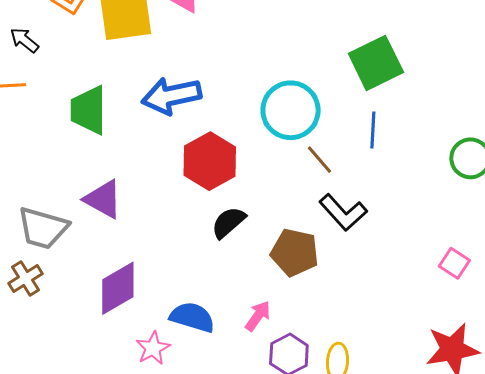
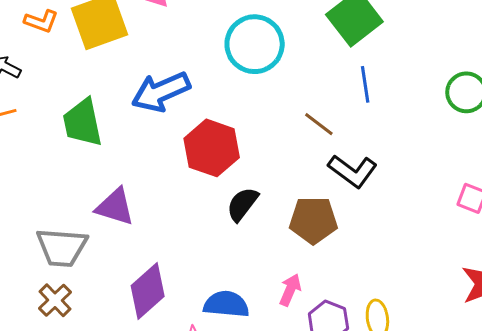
cyan circle: (291, 110) -> (255, 44), moved

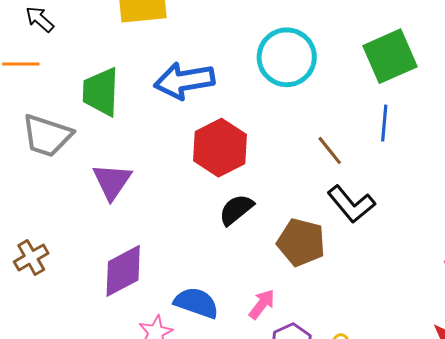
purple triangle: (115, 207) -> (112, 181), turned 33
gray trapezoid: (62, 247) -> (47, 135), moved

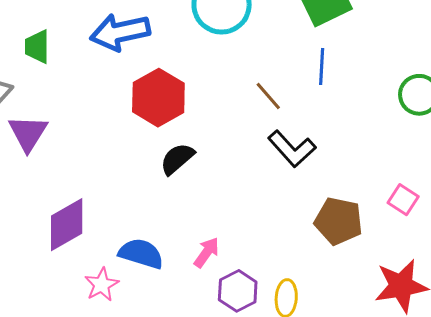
green trapezoid: (101, 92) -> (37, 47), size x0.7
purple triangle: (112, 181) -> (28, 133), moved
brown pentagon: (301, 242) -> (339, 221), moved

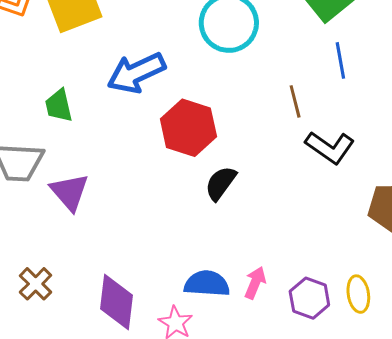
brown line: (268, 96) -> (295, 101), turned 40
purple diamond: (67, 225) -> (116, 302), moved, turned -40
pink arrow: (207, 252) -> (255, 283), moved

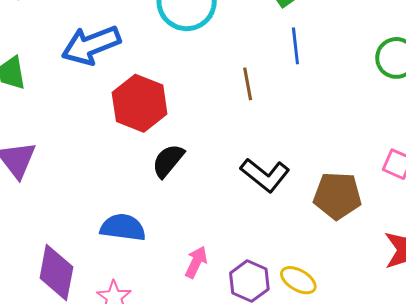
black L-shape: (330, 147) -> (265, 175), moved
blue semicircle: (207, 284) -> (123, 227), moved
yellow ellipse: (358, 294) -> (298, 280), turned -54

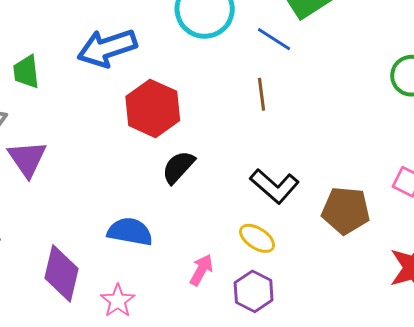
blue line: (295, 46) -> (274, 39), moved, turned -54
yellow ellipse: (298, 280) -> (257, 238), moved

